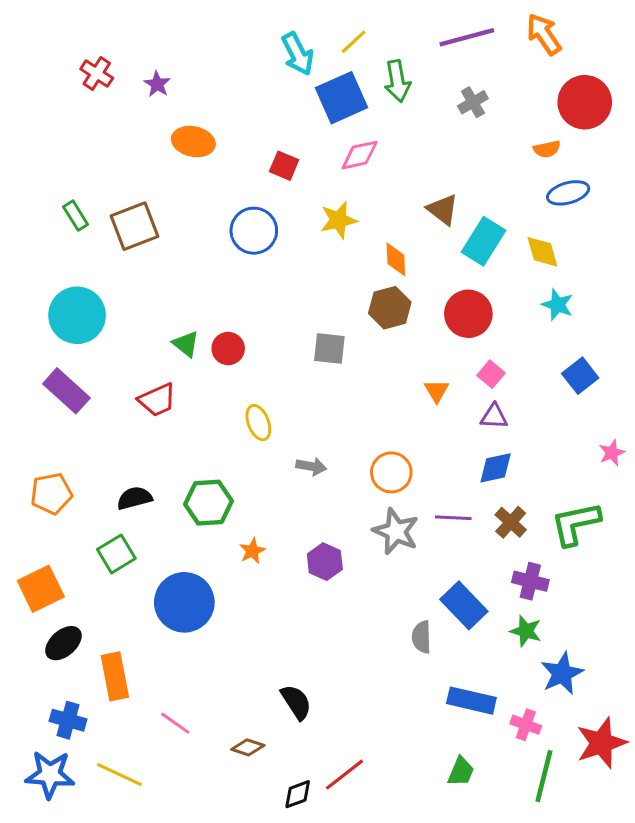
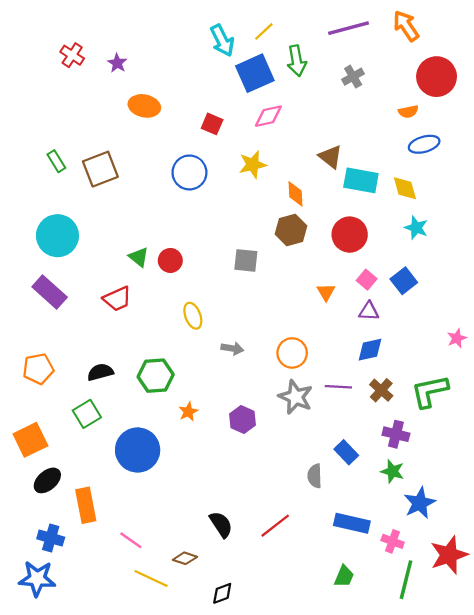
cyan rectangle: (483, 241) -> (361, 180), turned 68
blue square: (580, 376) -> (404, 281), moved
blue rectangle: (464, 605) -> (346, 452), size x0.7
yellow line: (119, 775) -> (151, 579), moved
red line: (344, 775) -> (275, 526), moved

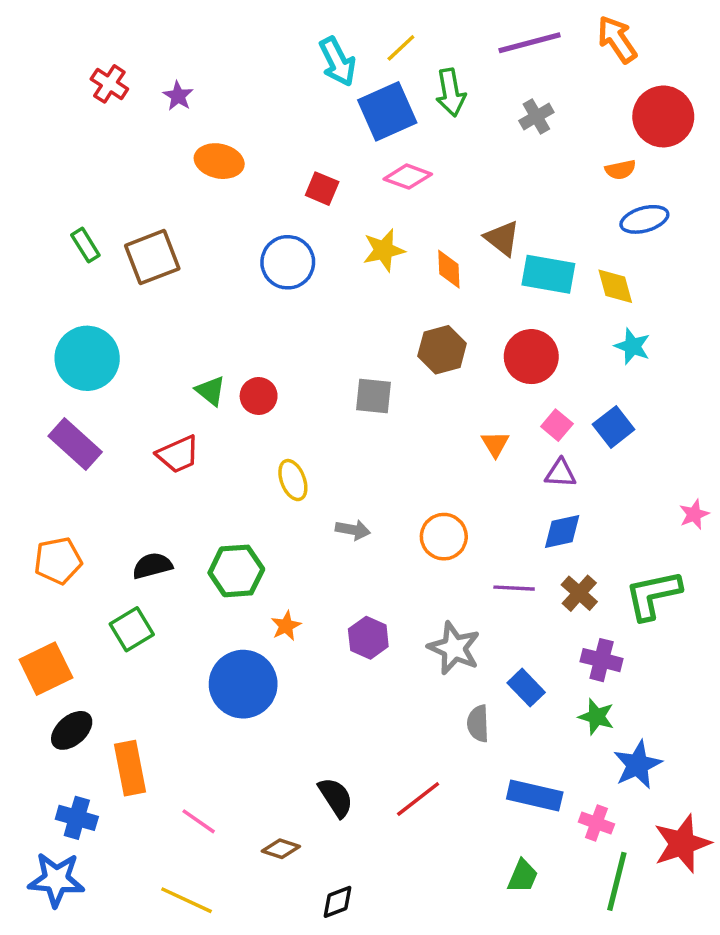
pink diamond: (268, 116) -> (408, 177), turned 32
orange diamond: (296, 194) -> (449, 269), moved
gray star: (296, 397) -> (454, 648), moved
blue circle: (138, 450) -> (243, 684), moved
yellow line: (151, 579) -> (187, 900), moved

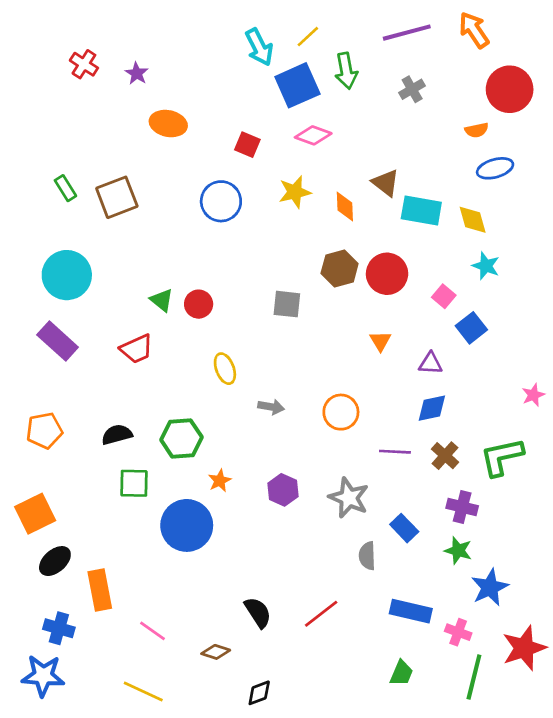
red circle: (531, 357) -> (387, 274), moved
pink square: (557, 425) -> (444, 296), moved
green square: (132, 629) -> (134, 483), moved, turned 32

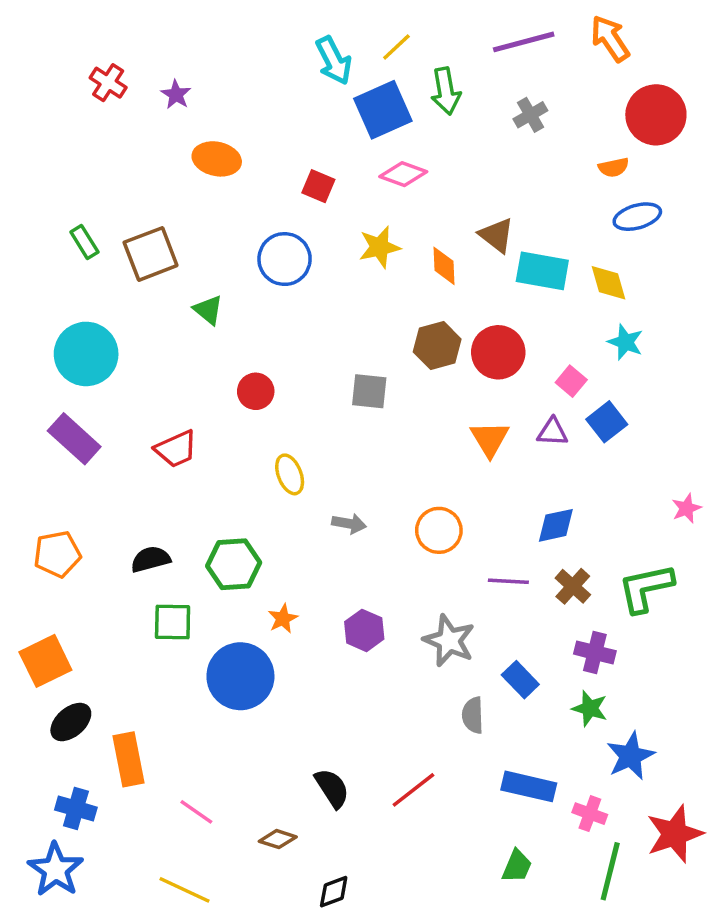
green triangle: (162, 300) -> (208, 310), moved
orange triangle: (380, 341) -> (490, 439), size x1.4
purple triangle: (430, 363) -> (552, 432), moved
blue star: (43, 676) -> (56, 870), turned 30

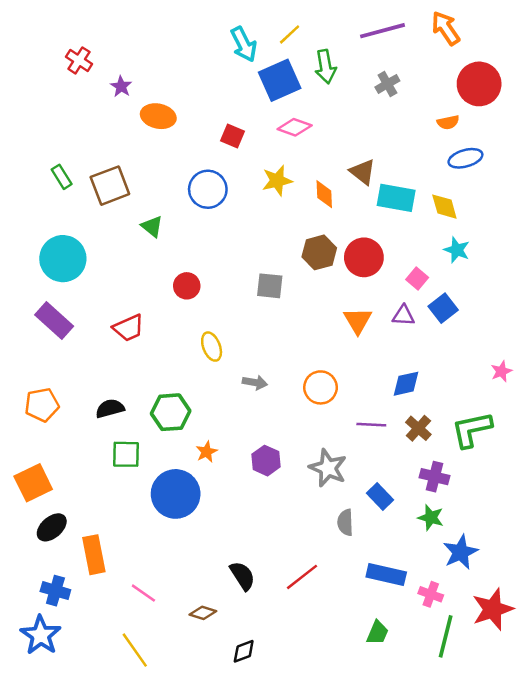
purple star: (176, 94) -> (121, 86), moved
yellow line: (184, 890) -> (135, 650), turned 30

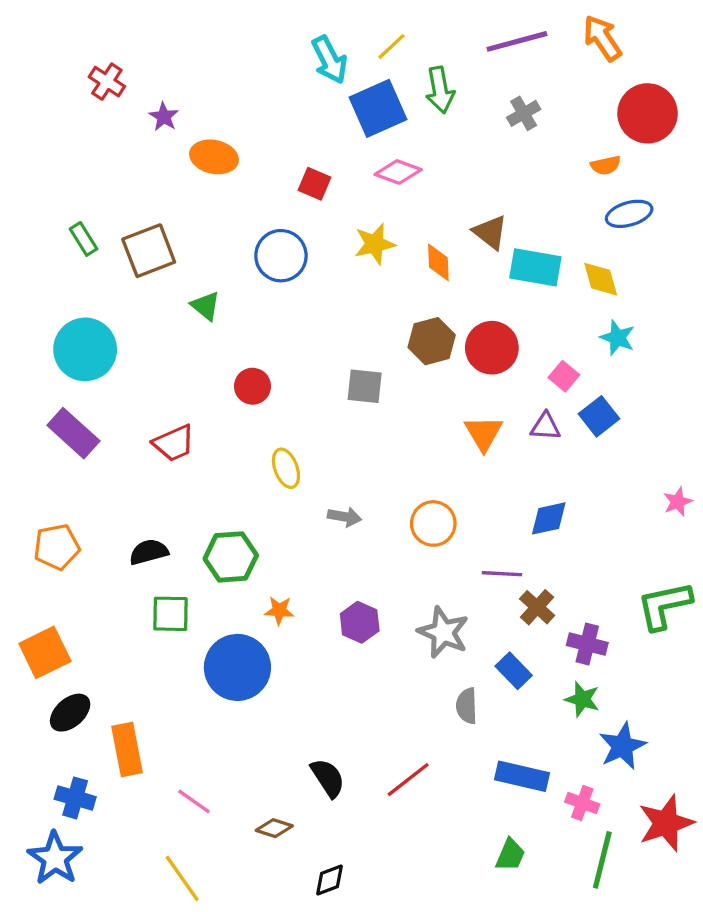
brown cross: (418, 428) -> (537, 607), moved
green L-shape: (472, 430) -> (664, 605), moved
orange star: (207, 452) -> (279, 611), turned 30

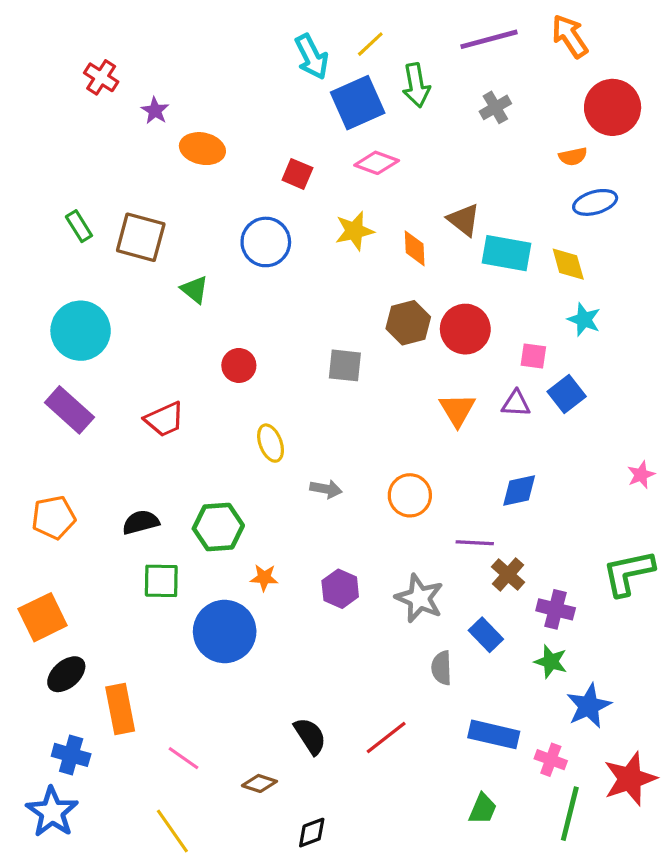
brown square: (149, 251) -> (141, 237), turned 36
pink square: (564, 376) -> (533, 356), turned -32

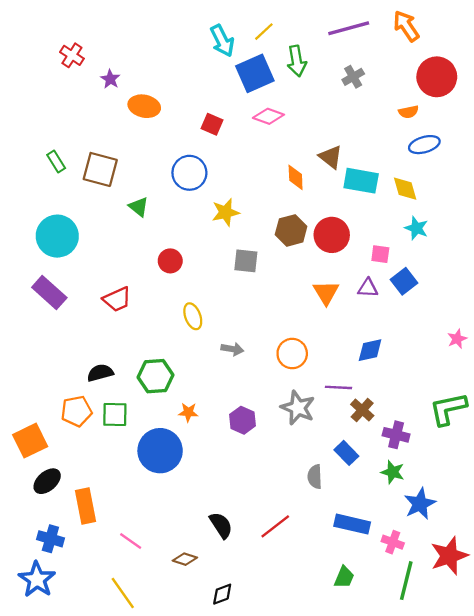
yellow star: (354, 231) -> (226, 212), moved
orange pentagon: (54, 517) -> (76, 411), moved
gray star: (419, 598) -> (298, 408), moved

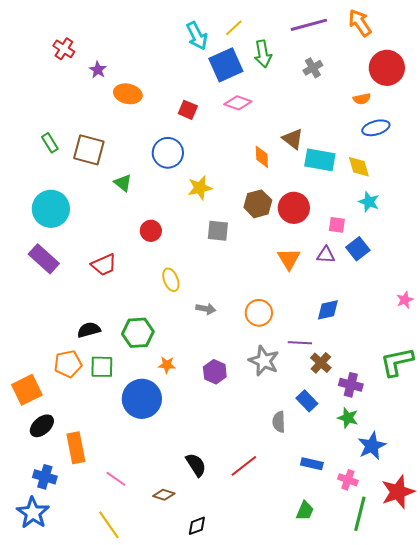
blue rectangle: (352, 524) -> (312, 464), size x0.7

